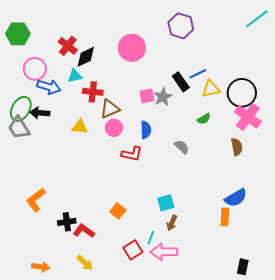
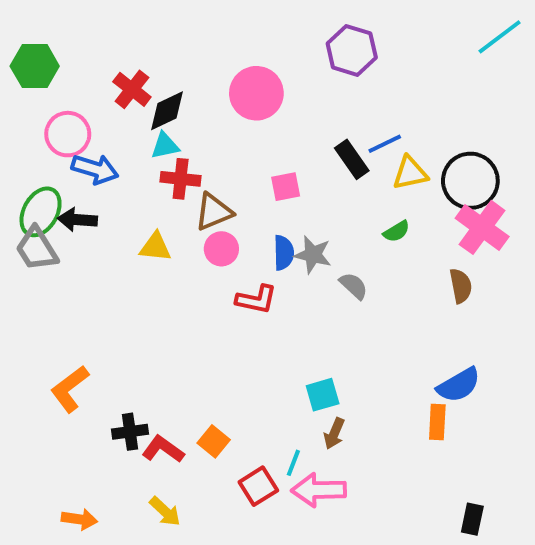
cyan triangle: (75, 76) -> (165, 146), moved
gray star: (163, 97) -> (313, 255), moved, turned -30
orange square: (118, 211) -> (214, 441), moved

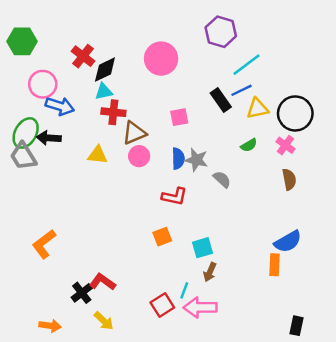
cyan line: (500, 37) -> (246, 65), moved
pink cross: (482, 227) -> (285, 145), moved, size x0.6
red L-shape: (256, 299) -> (174, 196), moved
black cross: (130, 432) -> (82, 293), moved, turned -30
orange square: (214, 441) -> (162, 237), moved, turned 30

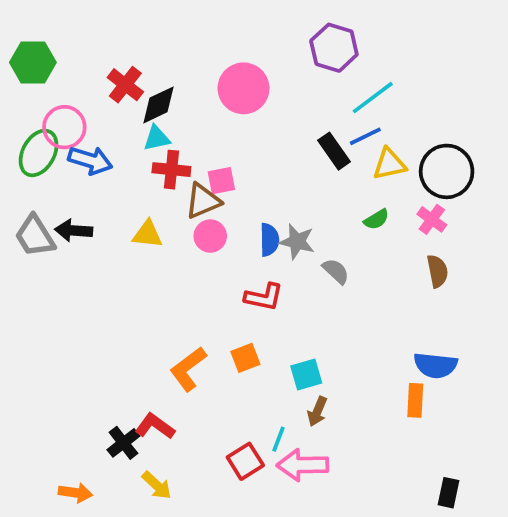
pink square: (179, 117) -> (221, 181), moved
green ellipse: (26, 133) -> (39, 153), moved
black arrow: (49, 138) -> (74, 231), moved
blue semicircle: (288, 242) -> (436, 365), turned 36
orange L-shape: (44, 244) -> (188, 369), moved

